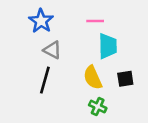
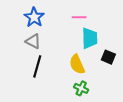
gray triangle: (52, 50) -> (33, 41), moved
black square: (125, 79) -> (108, 57), moved, turned 32

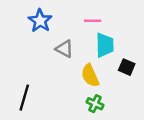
gray triangle: (33, 41) -> (64, 49), moved
black line: (37, 66) -> (24, 98), moved

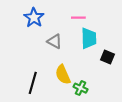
yellow semicircle: (90, 76) -> (63, 75), moved
black line: (24, 98) -> (33, 83), moved

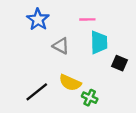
yellow semicircle: (63, 75) -> (70, 83), turned -42
black line: (33, 83) -> (37, 92), turned 35

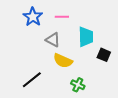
pink line: (87, 19) -> (62, 17), moved
yellow semicircle: (70, 83) -> (63, 61), moved

